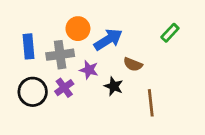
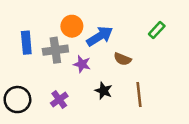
black star: (114, 86) -> (104, 91), moved
purple cross: (64, 88) -> (59, 100), moved
black circle: (33, 92) -> (17, 100), moved

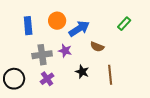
blue rectangle: (26, 43) -> (28, 26), moved
gray cross: (55, 50) -> (42, 55), moved

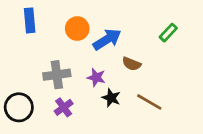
blue rectangle: (28, 26) -> (30, 20), moved
purple star: (65, 51) -> (96, 77), moved
brown line: (110, 75) -> (149, 102), turned -54

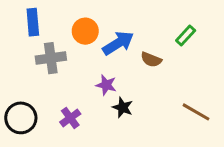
brown semicircle: (132, 64) -> (151, 60), moved
gray cross: (57, 75) -> (51, 58), moved
brown line: (149, 102) -> (196, 112), moved

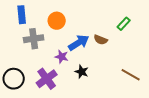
blue arrow: (118, 43) -> (79, 43), moved
purple star: (106, 85) -> (62, 57), moved
purple cross: (70, 118) -> (47, 79), size x1.5

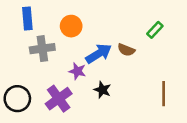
brown line: (131, 75) -> (164, 94), turned 60

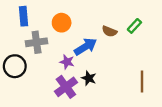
brown semicircle: (126, 50) -> (109, 31), moved
black circle: (17, 99) -> (15, 66), moved
purple cross: (59, 99) -> (66, 87), moved

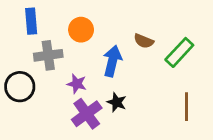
green rectangle: (134, 26) -> (179, 52), moved, size x1.5
blue arrow: (85, 47) -> (112, 61), turned -45
purple star: (67, 62) -> (77, 84), moved

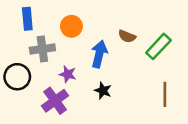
purple cross: (87, 114) -> (55, 101), moved

